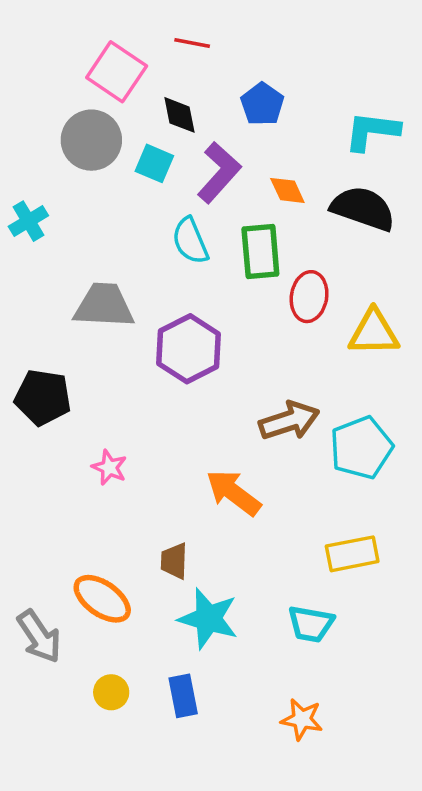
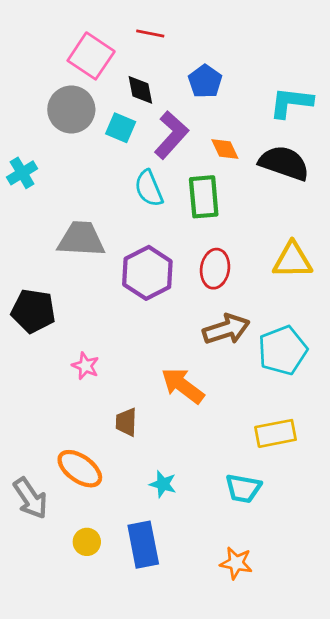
red ellipse: (309, 297) -> (215, 269), moved
brown trapezoid: (174, 561) -> (126, 422), moved
cyan star: (208, 619) -> (163, 484), size x0.6
blue rectangle: (183, 696) -> (143, 545), size x1.4

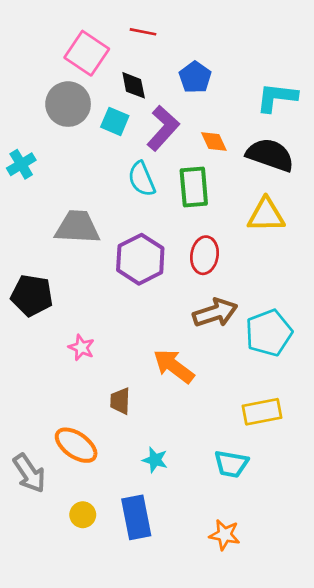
yellow triangle: (292, 260) -> (266, 215), moved

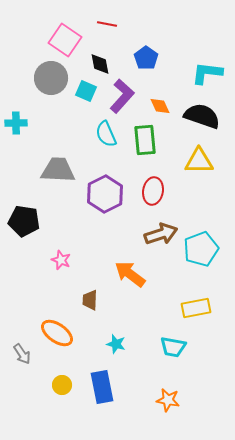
cyan cross: (21, 164) -> (16, 123), turned 30
gray arrow: (29, 473) -> (22, 354), size x0.7

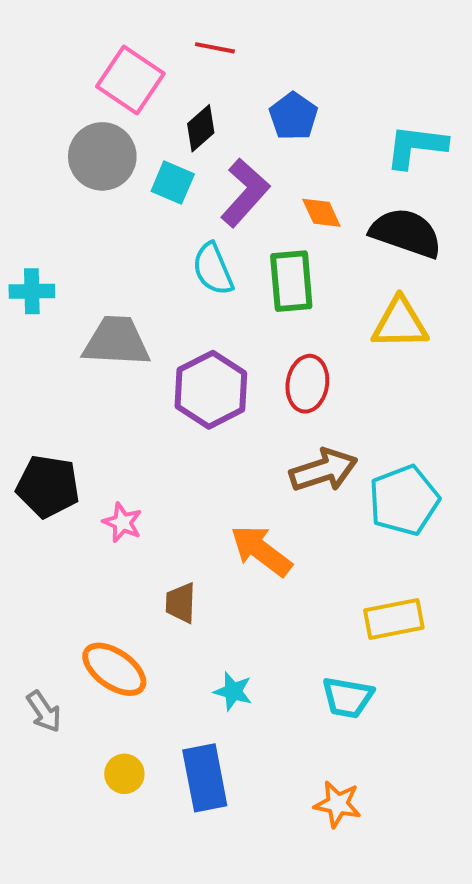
black diamond: (100, 64) -> (201, 128), turned 60
cyan cross: (16, 123) -> (32, 291), moved
black pentagon: (24, 221) -> (48, 486), moved

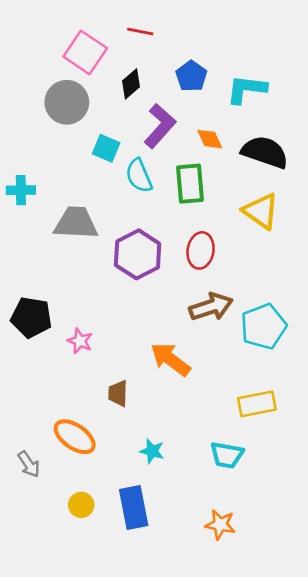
cyan L-shape: (416, 146) -> (246, 89), moved
cyan square: (173, 183) -> (106, 148), moved
yellow triangle: (400, 323) -> (261, 211), turned 36

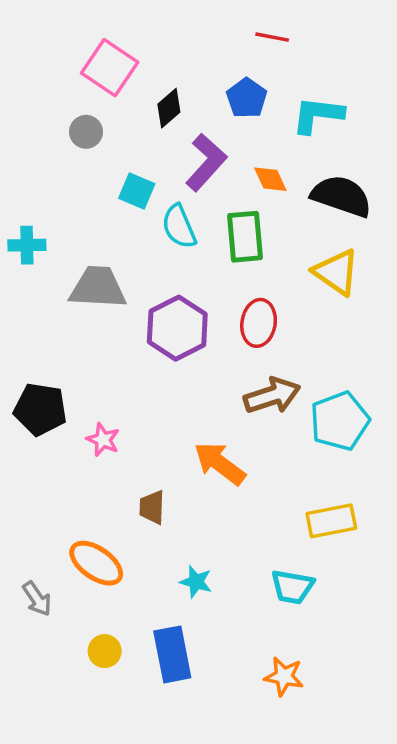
red line: (140, 31) -> (272, 37), moved
gray circle: (67, 102) -> (86, 132), size x0.6

